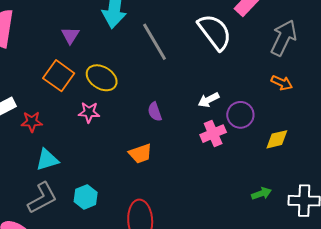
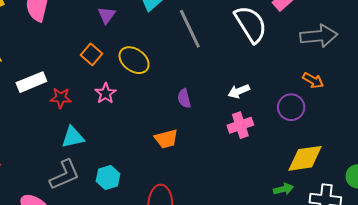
gray arrow: (284, 38) -> (319, 36), turned 54
orange square: (59, 76) -> (91, 54), size x0.7
pink star: (89, 112) -> (106, 93), moved, turned 30
purple circle: (240, 115) -> (291, 107), moved
yellow diamond: (277, 139) -> (305, 158), moved, size x1.5

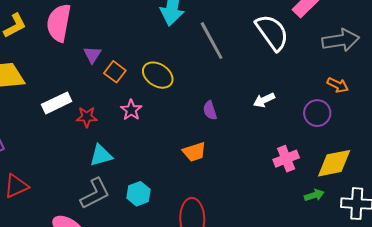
purple triangle: (107, 15) -> (92, 55), moved
pink cross: (240, 125) -> (286, 159), moved

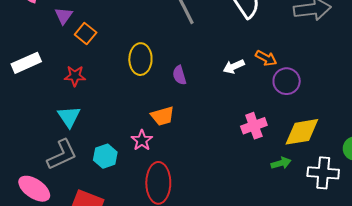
yellow ellipse: (158, 75) -> (140, 59), moved, turned 56
orange arrow: (338, 85) -> (266, 58), moved
pink star: (131, 110) -> (142, 140), moved
red star: (87, 117) -> (75, 76), moved
cyan triangle: (101, 155) -> (69, 117), turned -50

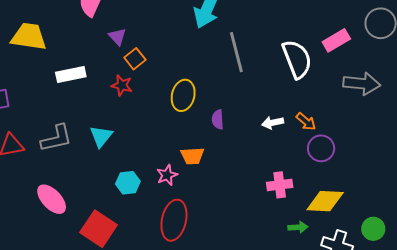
purple triangle: (64, 16) -> (117, 37), turned -30
red star: (75, 76) -> (122, 85), moved
gray L-shape: (62, 155) -> (56, 138), moved

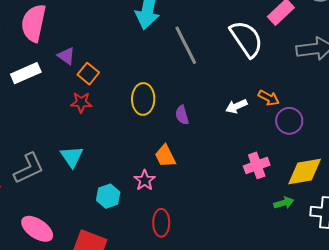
white rectangle: (71, 75) -> (26, 73), moved
orange trapezoid: (192, 156) -> (165, 156), turned 80
red ellipse: (174, 220) -> (161, 223), size x0.7

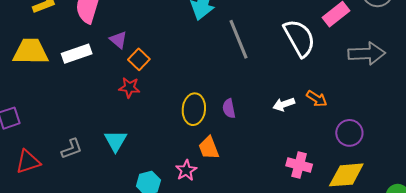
yellow ellipse: (143, 99) -> (194, 109), moved
purple circle: (289, 121) -> (349, 133), moved
pink cross: (257, 165) -> (299, 165), turned 30
gray L-shape: (29, 168) -> (72, 149), size x0.7

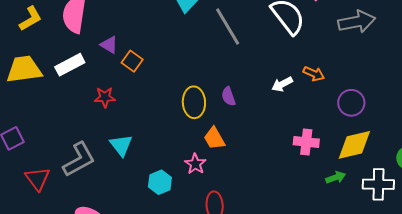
red star: (129, 88) -> (105, 97), moved
gray L-shape: (72, 149) -> (79, 159), size x1.6
red triangle: (28, 162) -> (38, 179), turned -40

